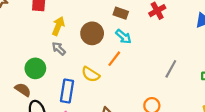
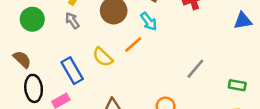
green circle: (35, 68) -> (32, 19), moved
blue rectangle: (67, 91) -> (72, 71), turned -50

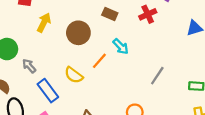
gray arrow: (72, 21) -> (29, 66), moved
cyan arrow: (149, 21) -> (121, 46), moved

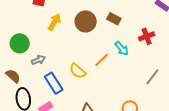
red cross: (148, 14) -> (147, 36), moved
brown circle: (78, 33) -> (86, 21), moved
gray arrow: (29, 66) -> (38, 60), turned 104

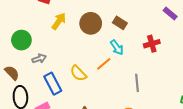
cyan arrow: (122, 48) -> (117, 47), moved
gray line: (152, 77) -> (137, 83), moved, turned -48

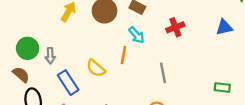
green circle: (21, 40) -> (28, 48), moved
gray arrow: (39, 59) -> (50, 56), turned 112
orange line: (104, 64) -> (123, 55), turned -35

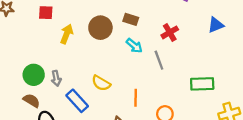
orange line: (123, 55) -> (136, 98), moved
gray line: (163, 73) -> (159, 60), moved
green rectangle: (222, 88) -> (202, 84), moved, size x1.5

